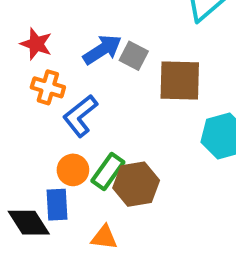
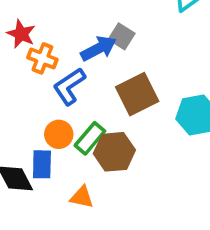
red star: (36, 44) -> (21, 34), moved
blue arrow: (102, 50) -> (99, 48), moved
brown square: (180, 80) -> (137, 94), moved, turned -33

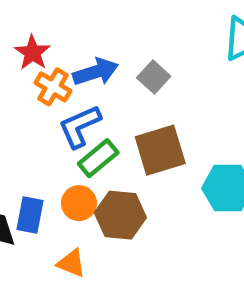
blue arrow: (99, 48) -> (96, 72), moved
orange circle: (59, 134) -> (79, 203), moved
green rectangle: (90, 138) -> (98, 158), moved

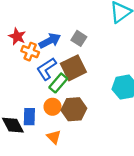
brown square: (160, 150) -> (73, 68), moved
orange triangle: (71, 263) -> (54, 137), turned 32

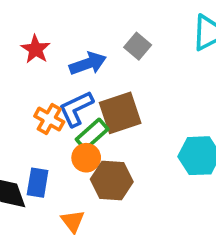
gray square: (79, 38) -> (138, 46), moved
orange cross: (30, 52) -> (49, 119), moved
orange circle: (52, 107) -> (86, 158), moved

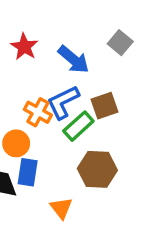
blue arrow: (88, 64) -> (74, 60), turned 60
brown square: (120, 113) -> (105, 106), size x0.7
orange circle: (86, 158) -> (16, 143), moved

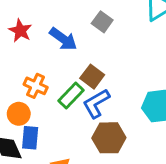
blue L-shape: (63, 102) -> (96, 103), moved
brown square: (105, 106) -> (92, 77), turned -30
brown hexagon: (97, 169) -> (109, 138), moved

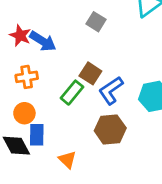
blue arrow: (63, 39) -> (43, 41), moved
orange cross: (36, 86) -> (27, 77), moved, turned -30
blue L-shape: (96, 103) -> (111, 90), moved

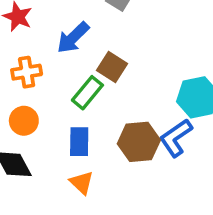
blue arrow: (43, 41) -> (73, 38), moved, turned 104
blue L-shape: (111, 90) -> (176, 138), moved
blue rectangle: (37, 135) -> (79, 142), moved

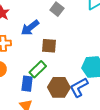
brown square: (112, 67) -> (49, 46), turned -35
green rectangle: (87, 93) -> (38, 69), moved

